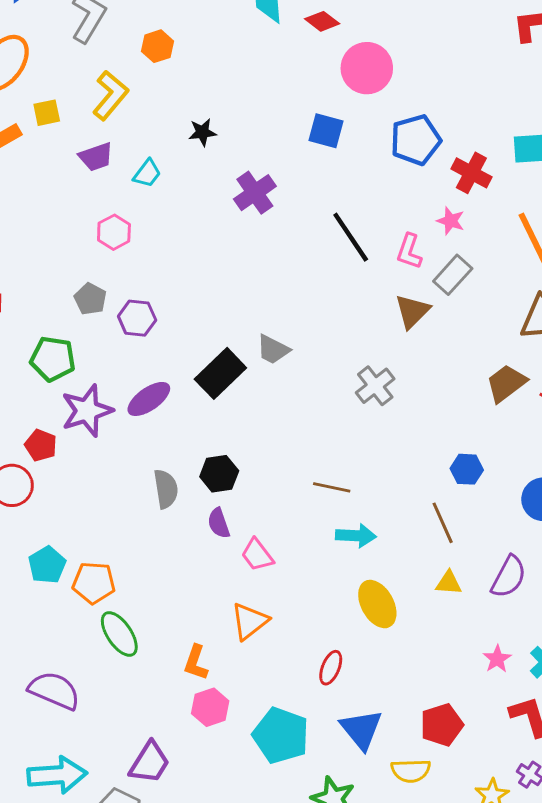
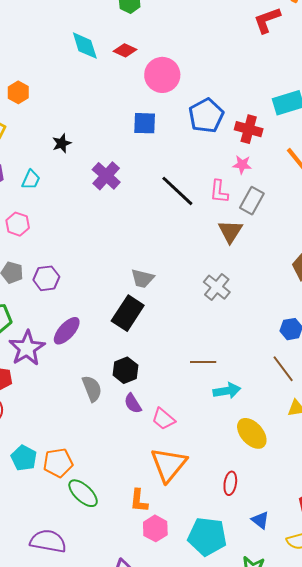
black rectangle: (220, 373) -> (128, 313), moved
orange triangle: (250, 621) -> (169, 465), size x1.4
blue triangle: (361, 729) -> (260, 520), size x0.6

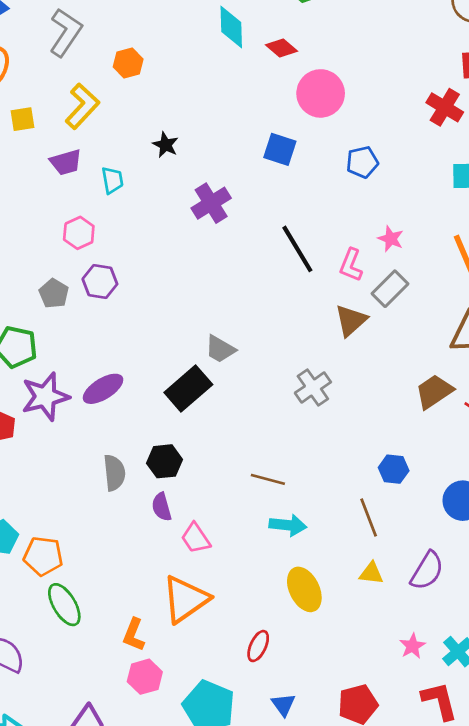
blue pentagon: (206, 116) -> (362, 162), size x0.7
red cross: (249, 129) -> (445, 107), moved
black star: (62, 143) -> (165, 145), turned 30
cyan trapezoid: (31, 180) -> (112, 180), turned -50
purple hexagon: (46, 278) -> (100, 282), moved

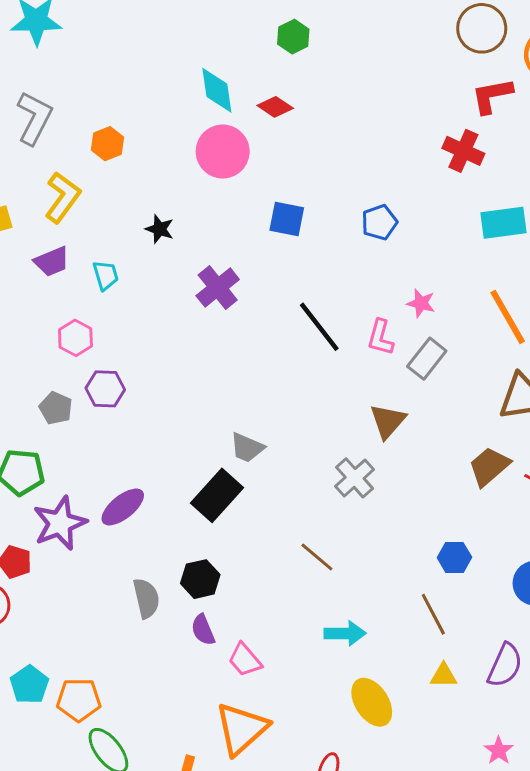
pink circle: (321, 93) -> (223, 152), moved
brown triangle: (351, 320) -> (388, 421), moved
brown line: (268, 479) -> (317, 557), moved, turned 32

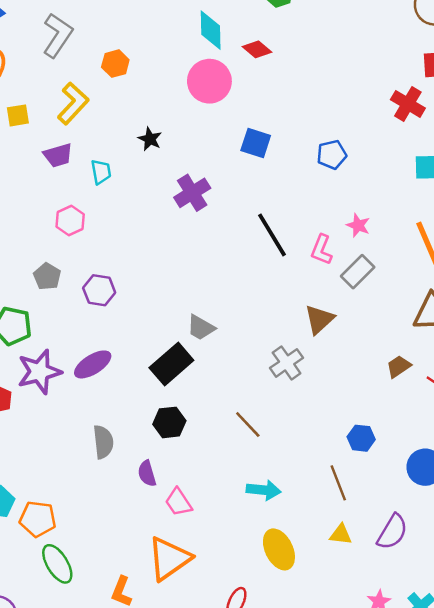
purple hexagon: (105, 389) -> (99, 290), moved
brown trapezoid: (489, 466) -> (399, 366), size x0.7
black hexagon: (200, 579) -> (169, 422), moved

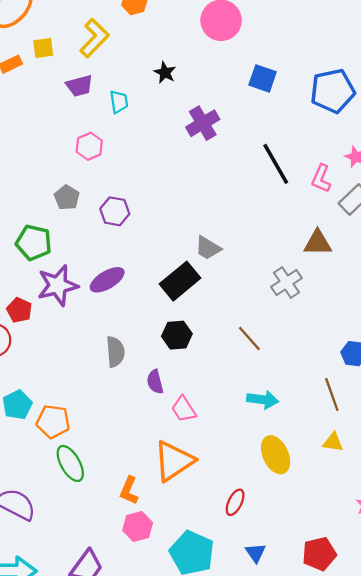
blue pentagon: (332, 155) -> (333, 91), size x1.6
brown triangle: (319, 319) -> (318, 243), turned 40

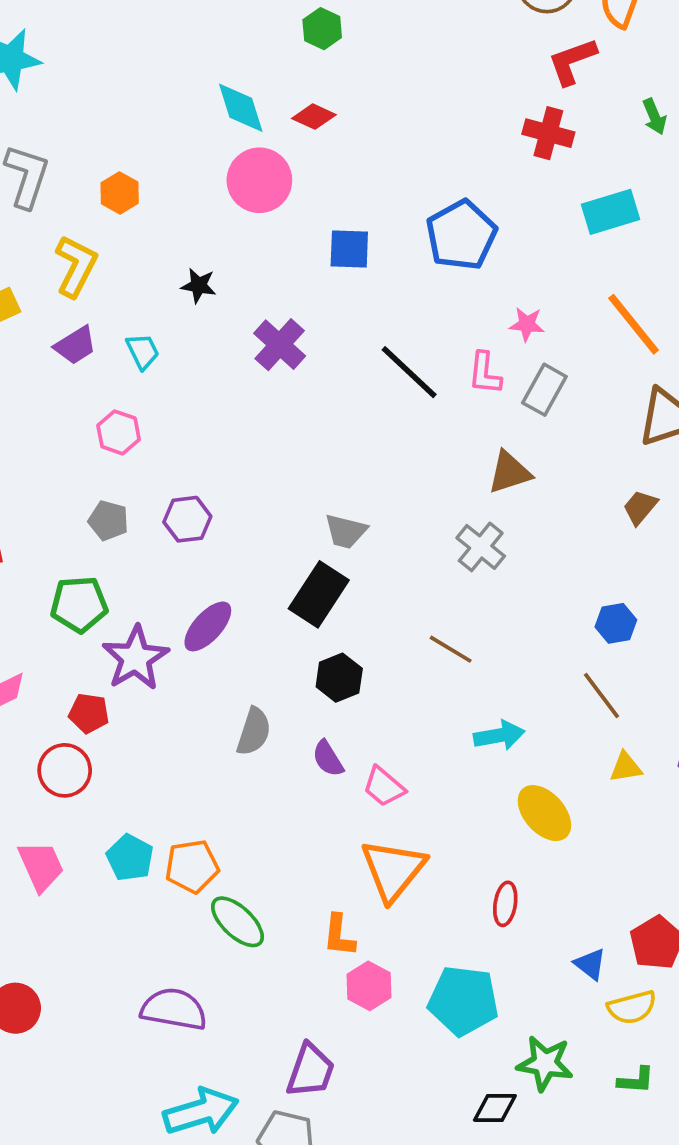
gray semicircle: (115, 352) -> (254, 732), turned 40
blue triangle: (256, 553) -> (590, 964), moved

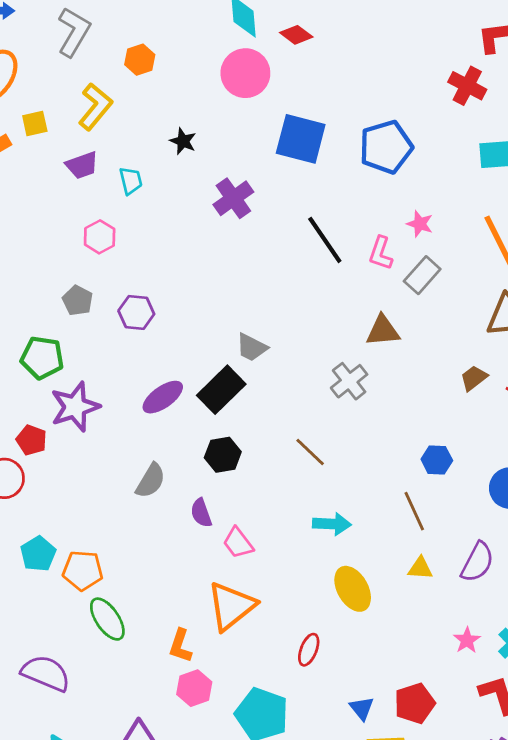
blue square: (349, 249) -> (301, 139), size x1.5
purple ellipse: (208, 626) -> (163, 397), moved

